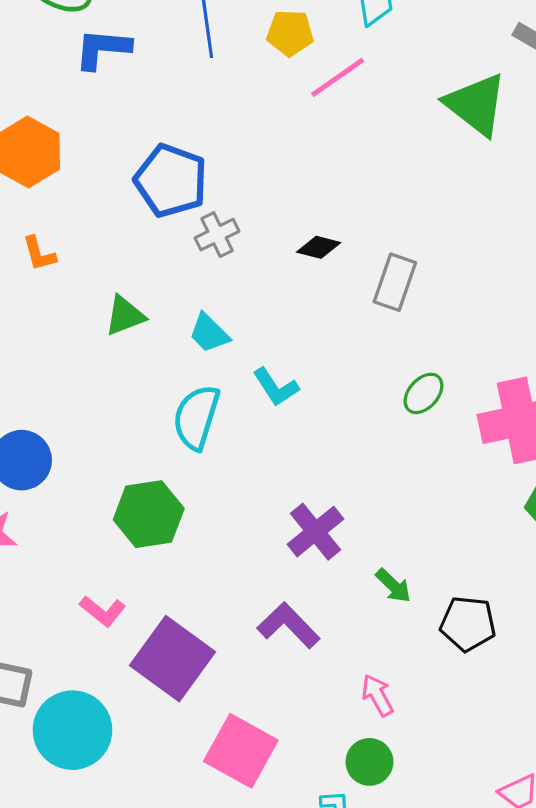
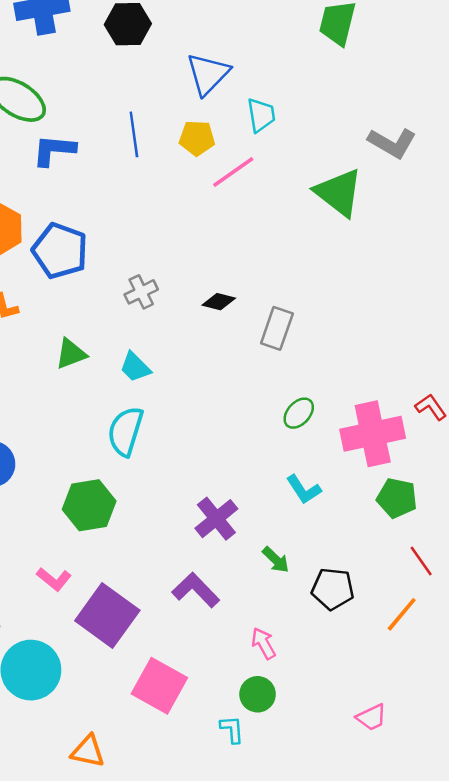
blue pentagon: (171, 181) -> (60, 251), moved
cyan L-shape: (276, 387) -> (304, 489), moved

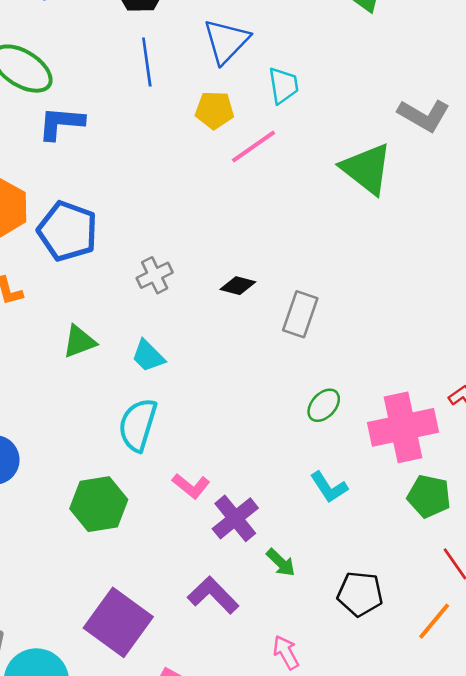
blue line: (134, 134) -> (147, 62), moved
green arrow: (276, 560) -> (281, 563), moved
pink L-shape: (54, 579) -> (191, 486), moved

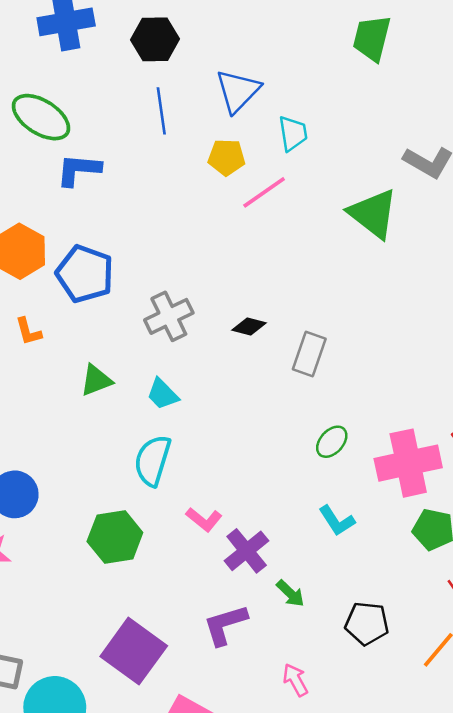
gray cross: (155, 275) -> (169, 316), size x1.4
purple L-shape: (213, 595) -> (225, 625), turned -63

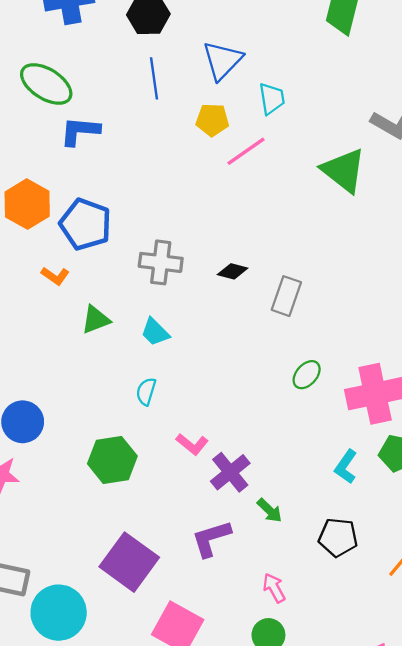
gray cross: (169, 316) -> (161, 262), turned 33
orange L-shape: (28, 331) -> (55, 276), moved, turned -40
cyan semicircle: (153, 461) -> (146, 391), size x0.6
cyan L-shape: (337, 521) -> (346, 467), moved, turned 68

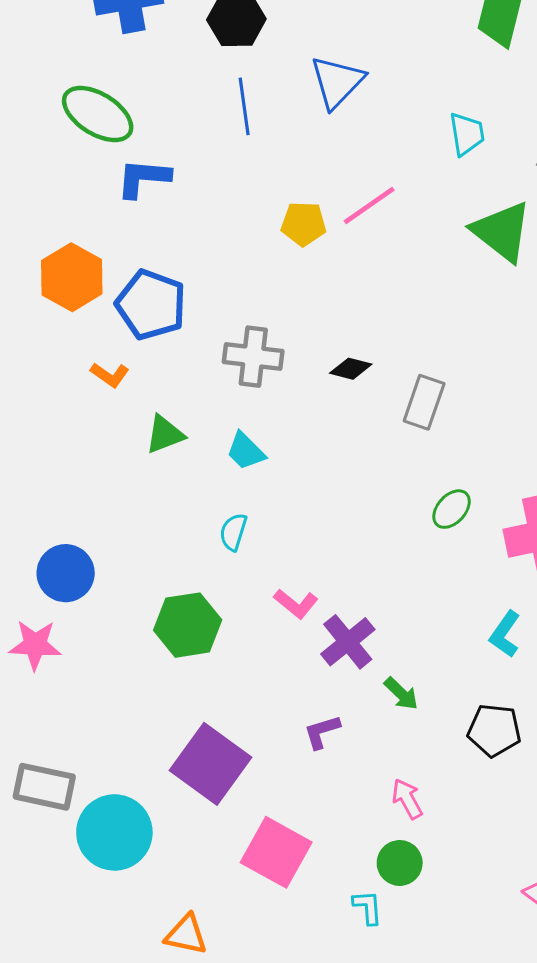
cyan trapezoid: (272, 99) -> (467, 134), moved
yellow pentagon: (212, 120) -> (304, 224), moved
purple L-shape: (211, 539) -> (322, 732), size x0.7

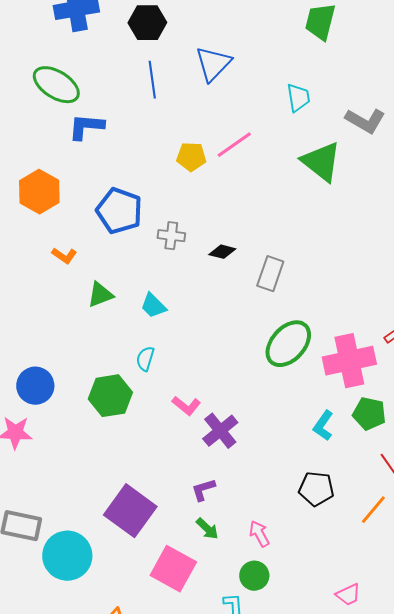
blue pentagon: (151, 305) -> (119, 211), moved
gray cross: (253, 357) -> (171, 236), moved, size x0.7
green ellipse: (452, 509) -> (288, 344), size x1.8
green hexagon: (188, 625) -> (110, 396), moved
green arrow: (401, 694) -> (207, 529), moved

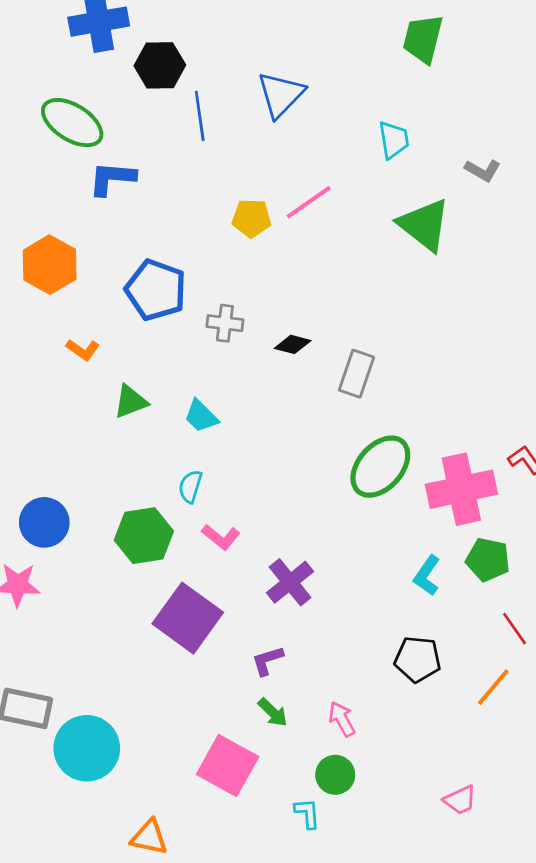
black hexagon: (147, 23) -> (160, 65), moved
gray L-shape: (365, 121) -> (483, 170), size x0.7
pink L-shape: (186, 406) -> (221, 537), moved
purple square: (130, 511) -> (188, 618), moved

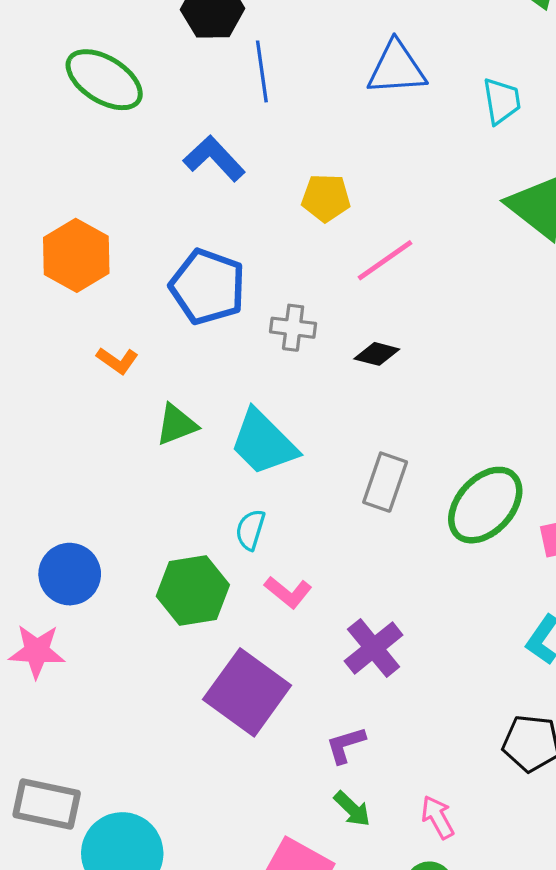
blue triangle: (281, 95) -> (397, 68), moved, turned 42
blue L-shape: (112, 178) -> (214, 158), moved, turned 42
pink line: (309, 202) -> (385, 260), moved
gray rectangle: (356, 374) -> (385, 482), moved
cyan trapezoid: (201, 416) -> (263, 443), size x1.6

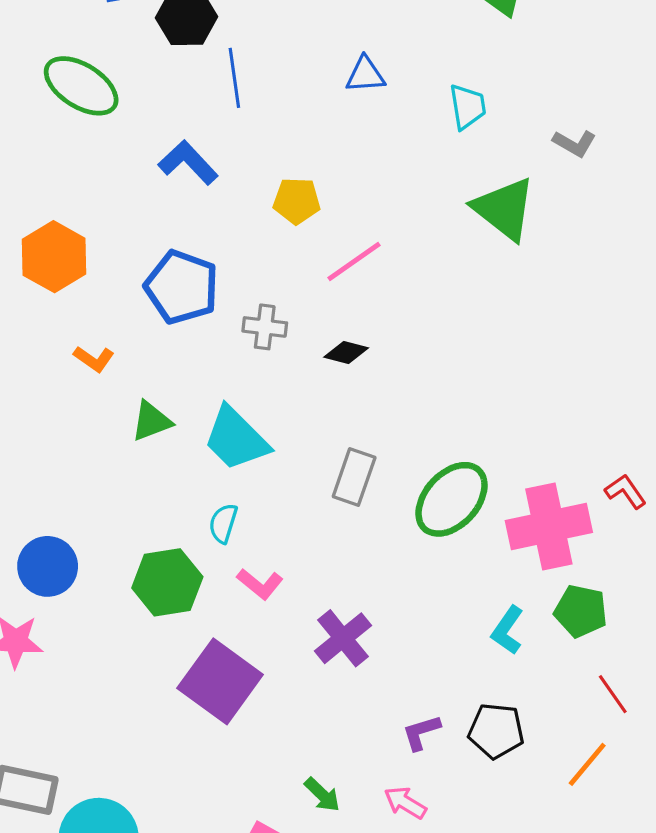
blue triangle: (397, 68) -> (365, 75), size x0.7
purple L-shape: (346, 745) -> (421, 732), moved
pink arrow: (438, 817) -> (405, 803), turned -30

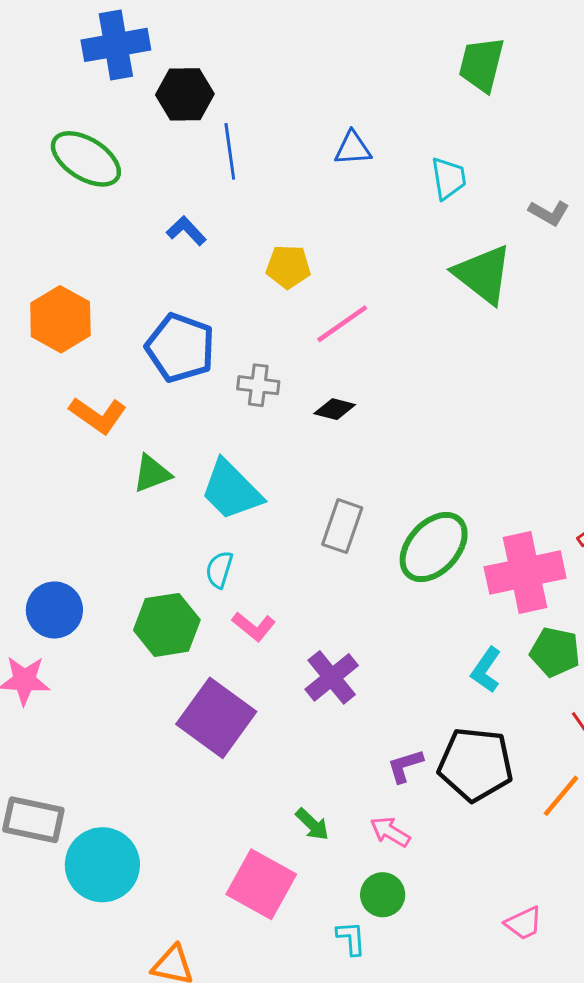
blue L-shape: (188, 162) -> (186, 231), size x0.7
orange L-shape: (94, 359) -> (98, 415), size x1.5
black pentagon: (496, 731) -> (476, 764), size x1.4

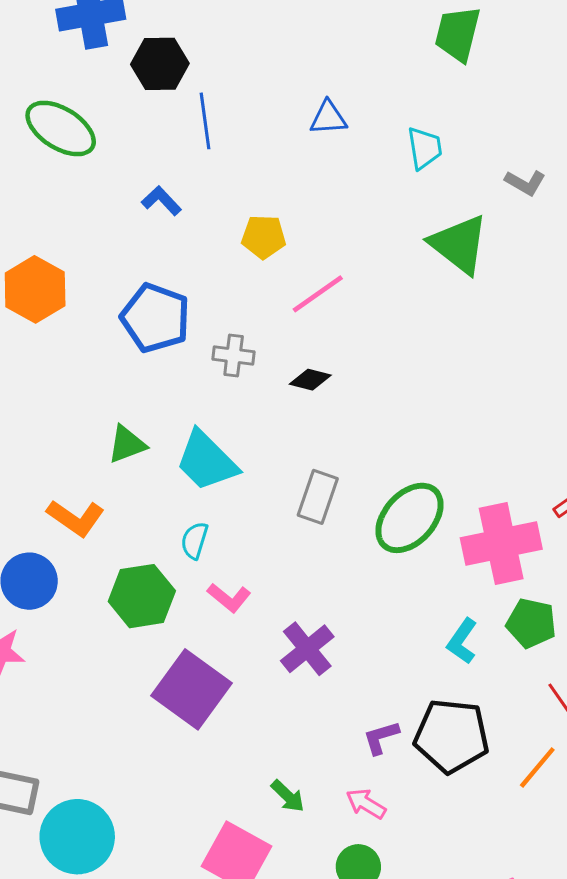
orange L-shape: (98, 415) -> (76, 518), moved

